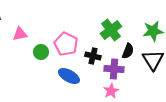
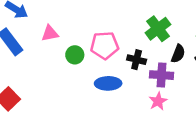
pink pentagon: (66, 44) -> (105, 45), turned -30
blue ellipse: (69, 76) -> (108, 83), turned -30

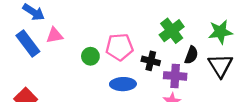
pink triangle: (50, 33) -> (55, 35), moved

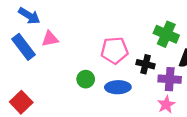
green cross: (172, 31) -> (166, 34), turned -30
green circle: (90, 56) -> (86, 79), moved

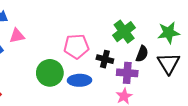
green cross: (166, 34) -> (124, 32), turned 30
green circle: (86, 79) -> (50, 73), size x1.6

